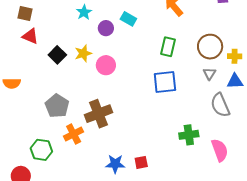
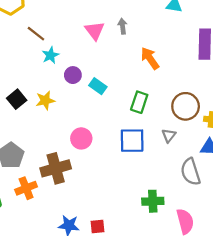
cyan rectangle: (128, 19) -> (98, 86), moved
pink circle: (106, 65) -> (81, 138), moved
gray triangle: (210, 74) -> (169, 135), moved

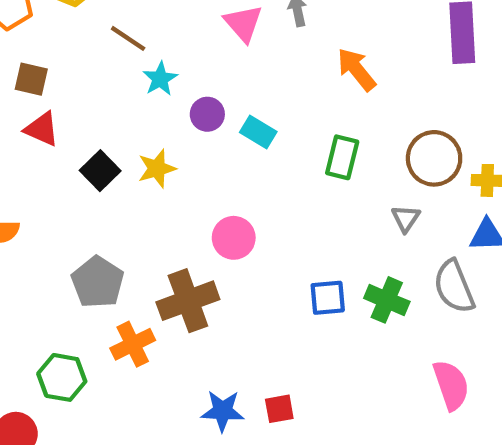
blue square: (132, 141) -> (328, 298), moved, size x0.7
green cross: (153, 201) -> (387, 300), moved, turned 30

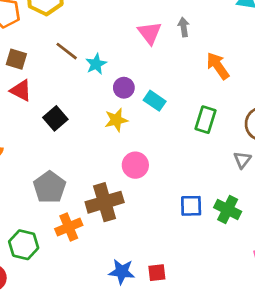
brown line: (128, 38) -> (67, 51), moved
yellow star: (157, 169) -> (116, 120), moved

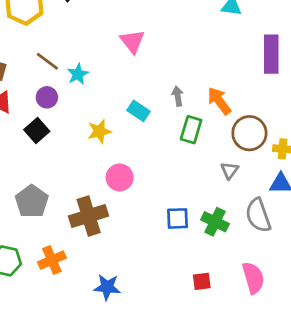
gray arrow: (184, 27) -> (178, 96), moved
orange arrow: (218, 66) -> (219, 101), moved
purple circle: (124, 88) -> (47, 97), moved
orange cross: (69, 227) -> (52, 260), moved
red square: (157, 273) -> (202, 281), moved

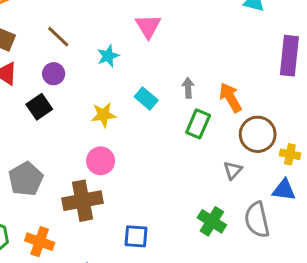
cyan star: (78, 74) -> (108, 56), moved
pink circle: (120, 177) -> (101, 161), moved
blue square: (177, 218) -> (136, 236), moved
orange cross: (52, 260) -> (40, 242), turned 36

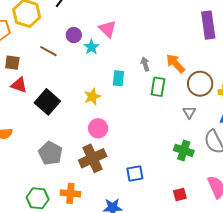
cyan star: (108, 56) -> (91, 47), moved
purple circle: (54, 74) -> (74, 35), moved
cyan rectangle: (146, 98) -> (118, 78), turned 70
black square: (39, 107) -> (47, 102), size x1.4

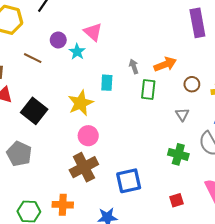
orange arrow: (175, 63) -> (165, 64), turned 115
brown circle: (200, 84) -> (192, 84), size x0.6
yellow star: (92, 97) -> (81, 103), size x1.4
gray pentagon: (50, 153) -> (19, 154), moved
blue square: (135, 174) -> (129, 181), size x1.4

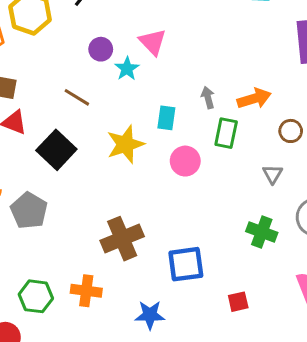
brown line: (33, 58) -> (77, 97), moved
pink circle: (88, 136) -> (185, 161), moved
red square: (177, 200) -> (238, 302), moved

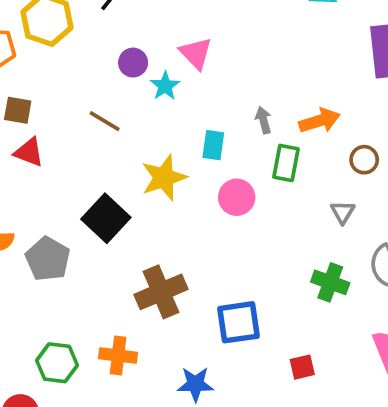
black square: (56, 150) -> (106, 218), moved

